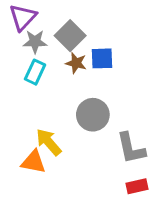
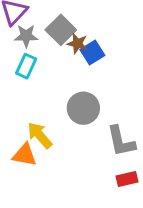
blue square: (102, 58) -> (92, 52), turned -30
brown star: (76, 63) -> (77, 43), moved

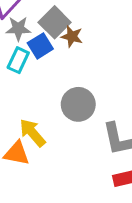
blue square: (92, 52) -> (40, 46), moved

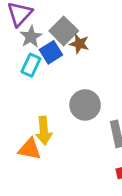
gray star: (18, 29) -> (31, 37), turned -30
yellow arrow: (32, 133) -> (44, 131), turned -144

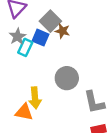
gray star: (31, 37) -> (17, 37), moved
blue square: (51, 52) -> (40, 38), turned -35

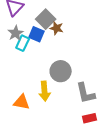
yellow arrow: (35, 98) -> (45, 91), moved

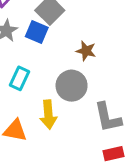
brown star: (57, 28) -> (86, 51), moved
cyan rectangle: (23, 43) -> (19, 78), moved

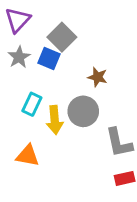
yellow arrow: (48, 115) -> (55, 120), moved

